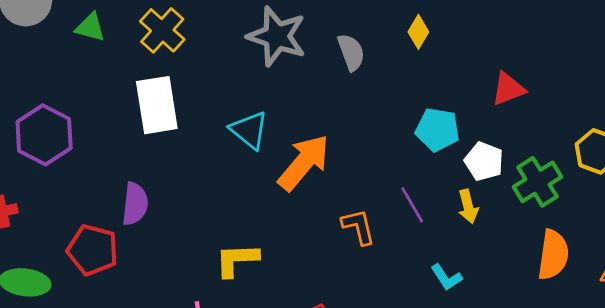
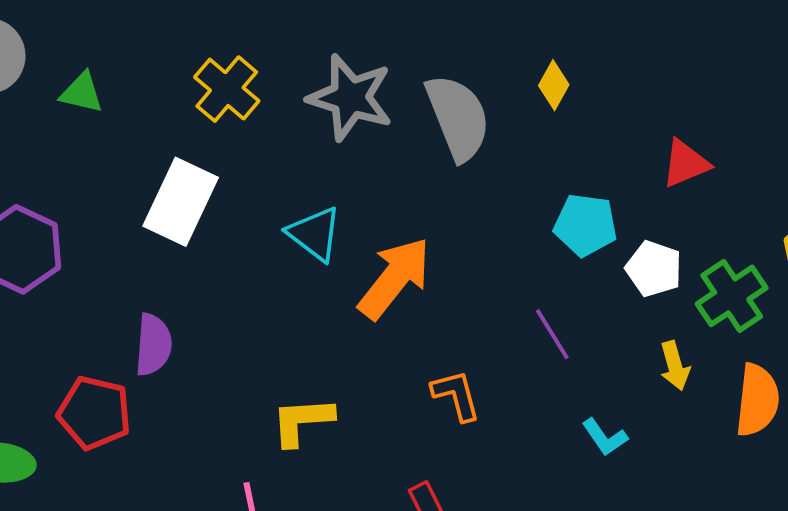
yellow cross: (162, 30) -> (227, 89), moved
gray semicircle: (351, 52) -> (458, 117), size x1.6
white rectangle: (157, 105) -> (181, 202), turned 36
yellow arrow: (468, 206) -> (675, 366), moved
orange L-shape: (358, 227) -> (456, 395), moved

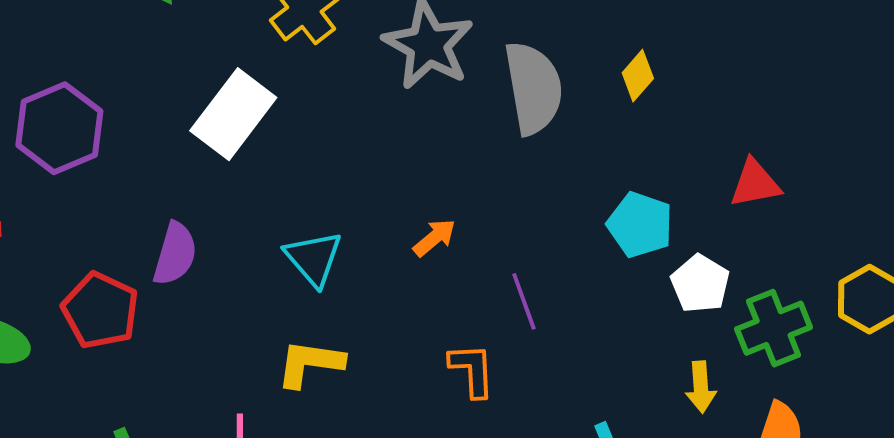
cyan triangle: (315, 234) -> (313, 258), moved
orange arrow: (394, 278) -> (434, 238), size x0.5
purple line: (552, 334) -> (524, 301), moved

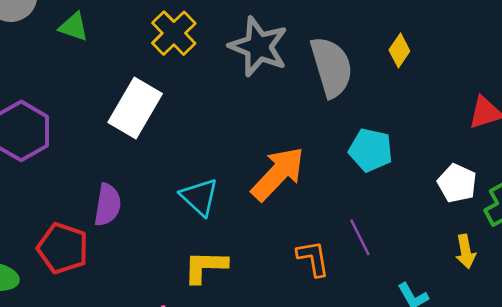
cyan pentagon: (640, 225) -> (371, 150), moved
orange arrow: (434, 238) -> (278, 174), size x2.0
purple line: (524, 301) -> (360, 237), moved

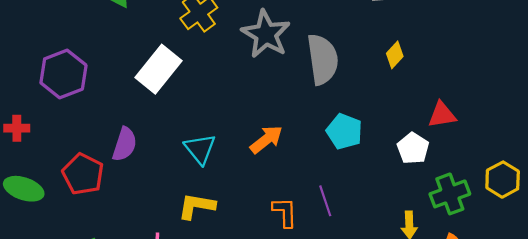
yellow diamond: (399, 51) -> (395, 55), moved
orange arrow: (278, 174) -> (266, 139), size x0.7
white pentagon: (457, 183) -> (413, 148), moved

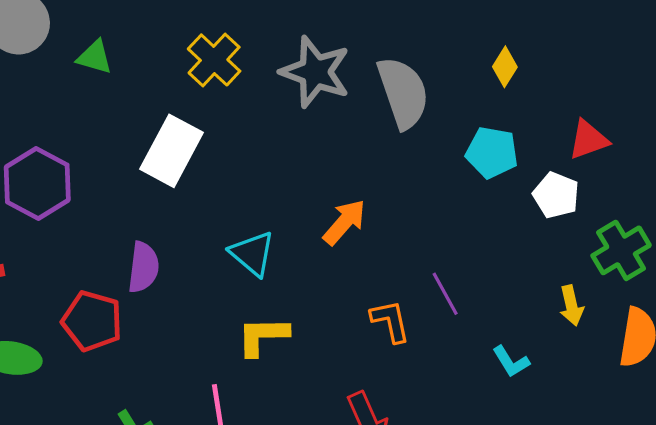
cyan pentagon: (344, 131) -> (492, 152), moved

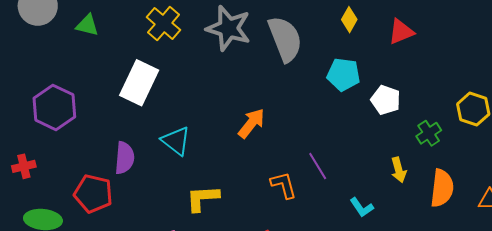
red triangle: (588, 140) -> (401, 32), moved
green cross: (621, 250) -> (429, 133), size x0.7
cyan triangle: (252, 254) -> (176, 141), moved

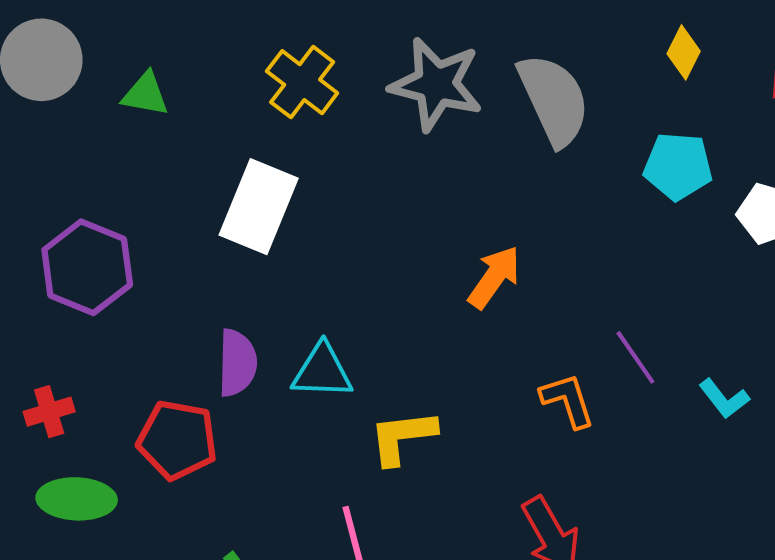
cyan triangle: (176, 141) -> (322, 371), moved, turned -32
red cross: (24, 166) -> (49, 412), moved
cyan L-shape: (362, 207) -> (724, 399), moved

